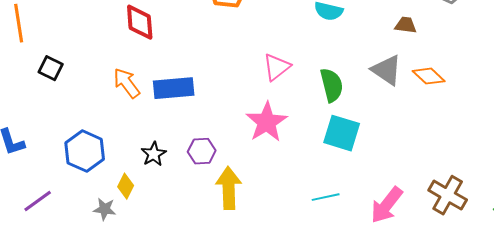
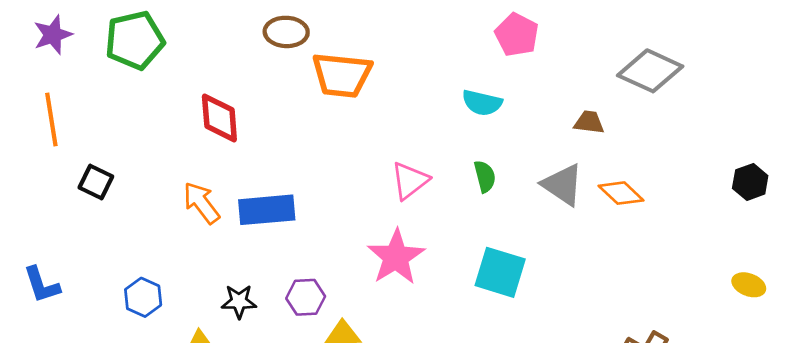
green semicircle: (332, 85) -> (485, 176), moved, size x0.7
blue hexagon: (85, 151) -> (143, 297), size x0.7
black star: (154, 154) -> (239, 301), turned 30

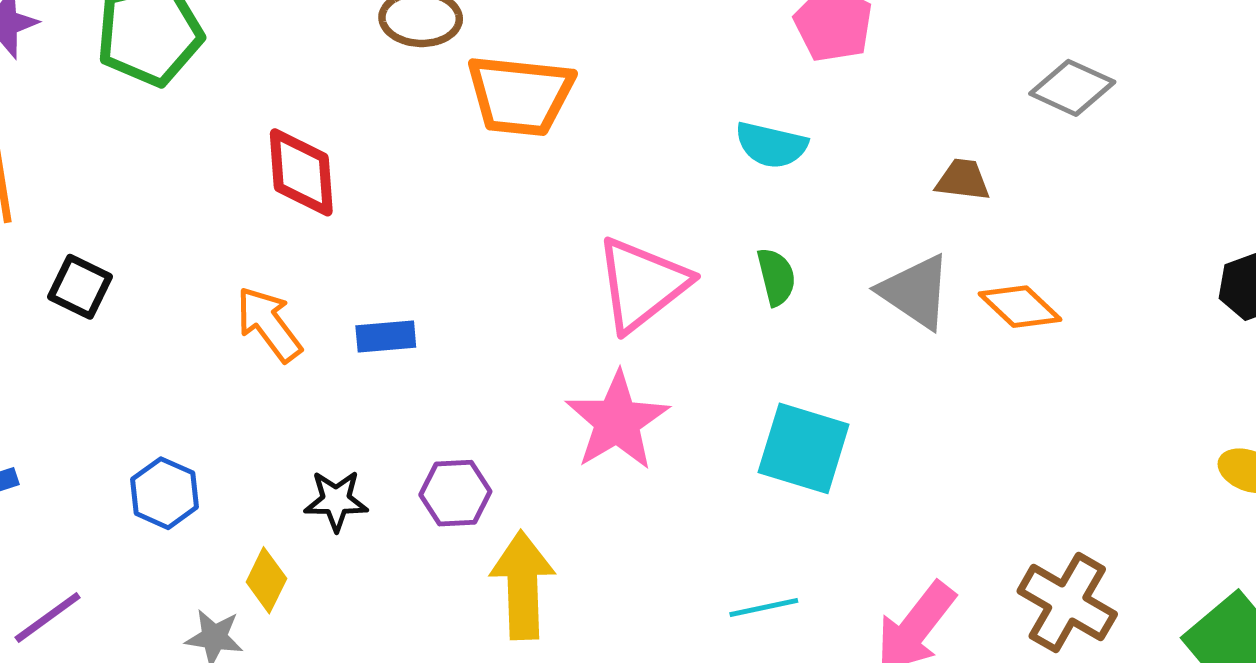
gray diamond: (650, 71) -> (1072, 88), size x0.7
pink triangle: (410, 181) -> (642, 284), size x1.4
blue rectangle: (267, 210) -> (386, 336), size x0.6

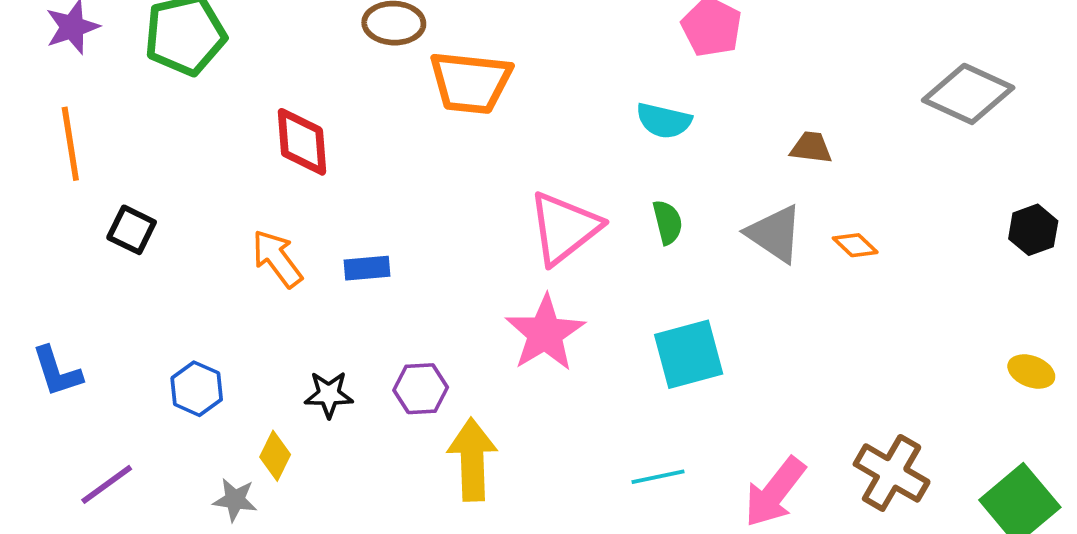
gray diamond: (1072, 88) -> (968, 94), moved, size x1.4
orange diamond: (1020, 307) -> (855, 245), size x0.7
cyan square: (804, 448) -> (689, 354), turned -32

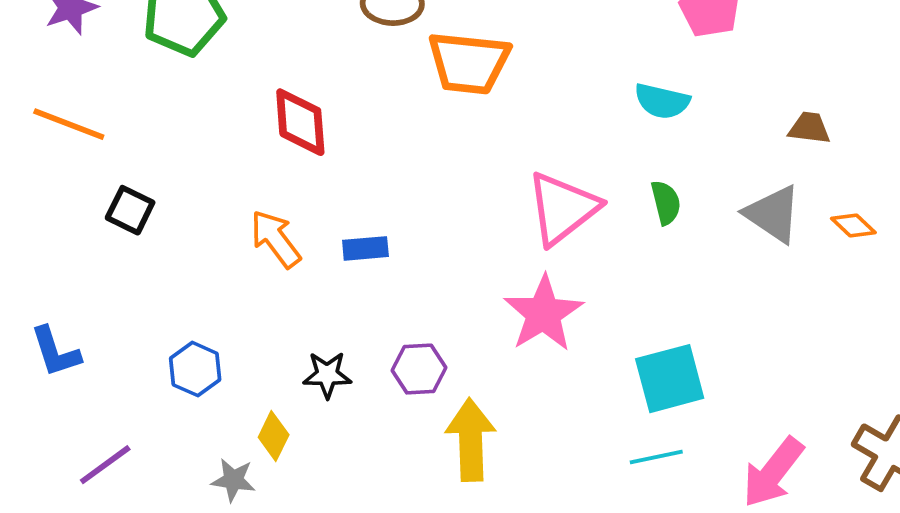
orange line: (70, 144) -> (69, 124), turned -60
cyan square: (689, 354) -> (670, 379), moved

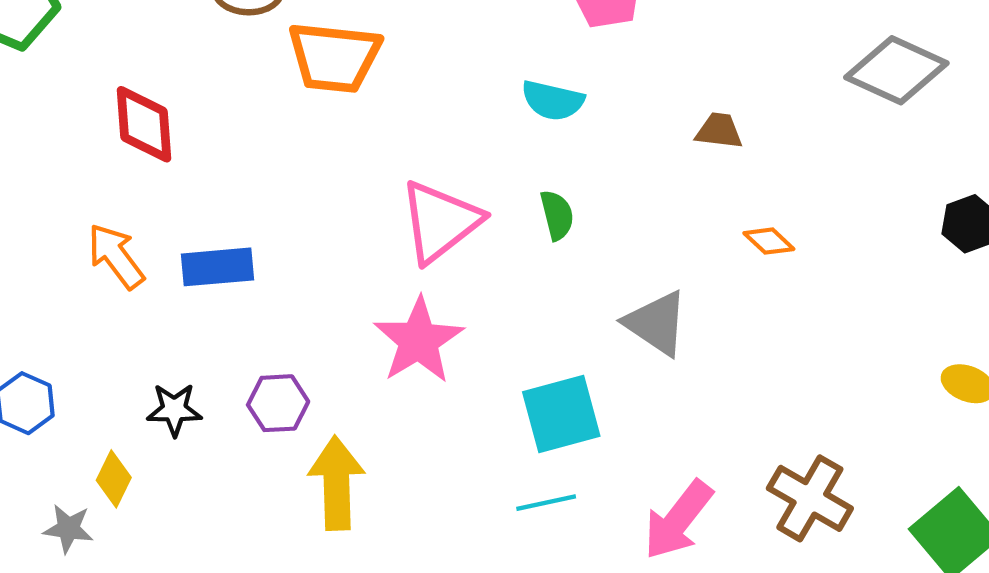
gray triangle: (773, 214) -> (656, 323), moved
blue rectangle: (365, 248) -> (218, 267), size x1.4

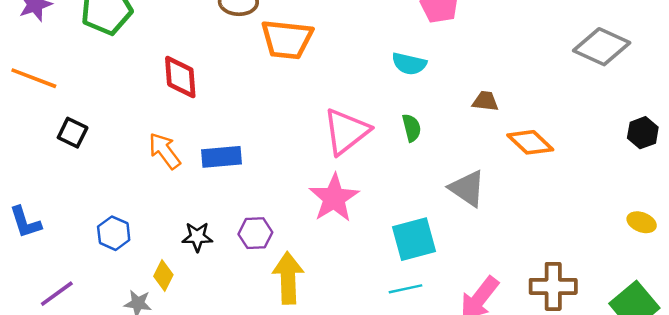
brown trapezoid: (719, 131) -> (485, 101), moved
orange diamond: (769, 241) -> (530, 142), size x1.6
brown cross: (810, 498) -> (553, 286), turned -30

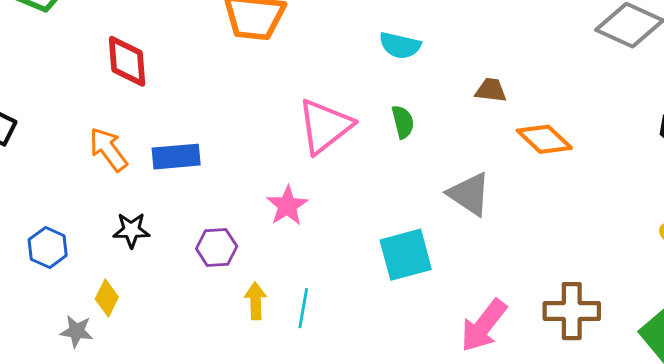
pink star: (334, 198) -> (287, 206), moved, size x0.7
black star: (197, 237) -> (131, 230), moved
yellow arrow: (288, 278) -> (256, 301), size x0.6
cyan line: (406, 289) -> (303, 308), moved, turned -68

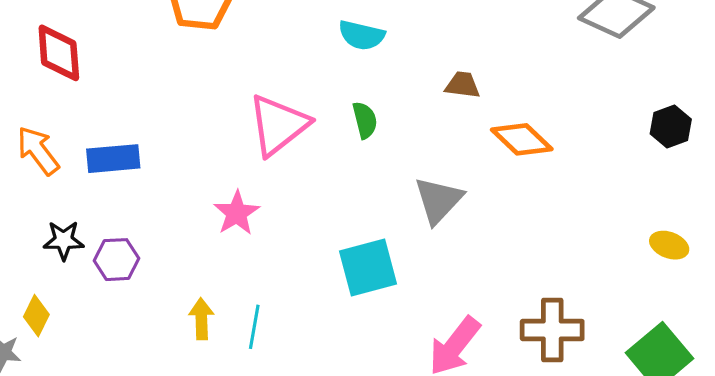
gray triangle: (469, 194) -> (438, 200), turned 39
purple hexagon: (217, 248) -> (116, 260), moved

